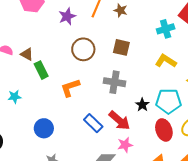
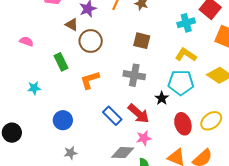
brown circle: (83, 49) -> (91, 41), moved
brown triangle: (27, 54) -> (72, 25), moved
cyan pentagon: (169, 101) -> (181, 83), moved

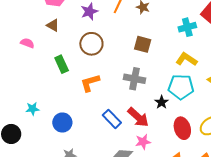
brown triangle: (72, 25) -> (53, 25), moved
cyan star: (34, 88) -> (32, 109), moved

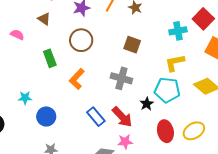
yellow L-shape: (186, 59) -> (175, 63), turned -50
orange L-shape: (90, 83) -> (77, 79), turned -35
cyan star: (32, 109) -> (25, 98), moved

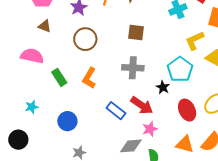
pink semicircle: (17, 35) -> (32, 56), moved, size x1.6
green rectangle: (50, 58) -> (59, 77), moved
yellow L-shape: (175, 63) -> (195, 41), moved
cyan pentagon: (167, 90) -> (180, 69), turned -30
cyan star: (25, 98) -> (32, 107), moved

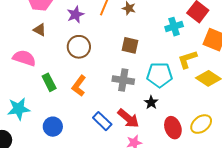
cyan pentagon: (180, 69) -> (160, 75), moved, turned 30
cyan star: (32, 107) -> (19, 109), size x1.6

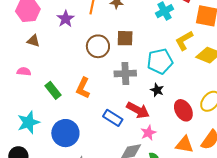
brown circle: (79, 47) -> (98, 46), moved
pink semicircle: (24, 58) -> (24, 72), size x0.6
blue circle: (53, 127) -> (65, 133), size x1.4

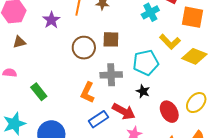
yellow L-shape: (184, 40) -> (170, 42), turned -105
brown triangle: (33, 41) -> (19, 42), turned -32
orange L-shape: (83, 88) -> (88, 92), moved
blue rectangle: (113, 118) -> (99, 119), turned -66

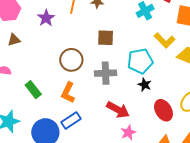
brown circle: (84, 48) -> (71, 60), moved
black star: (143, 91) -> (145, 85), moved
orange L-shape: (88, 92) -> (68, 93), moved
blue rectangle: (99, 119) -> (71, 121), moved

